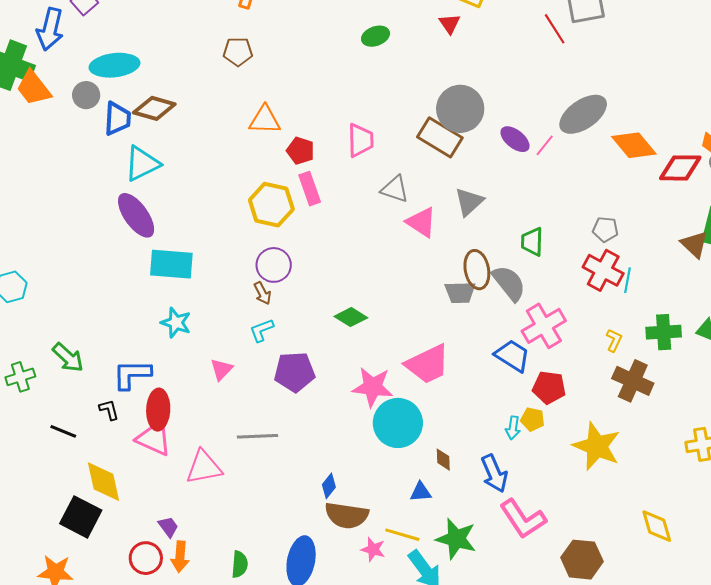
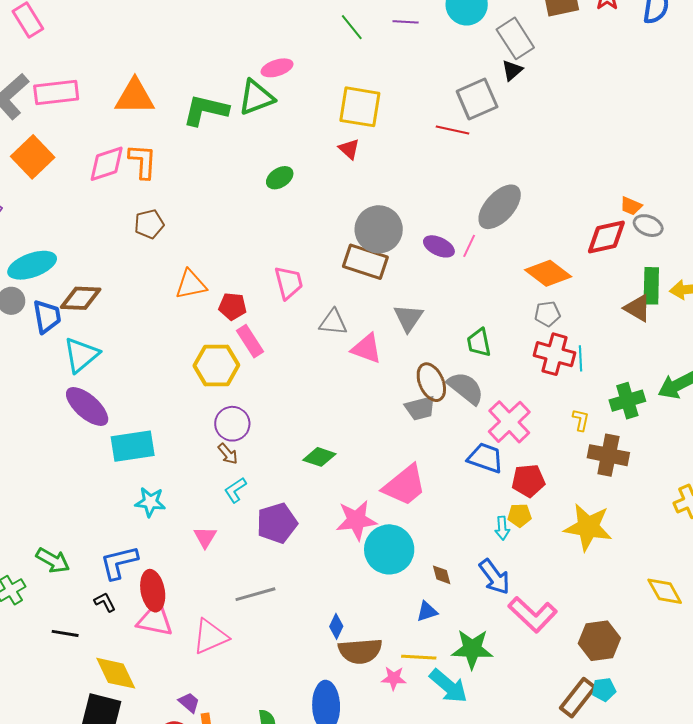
red line: (555, 29) -> (452, 130), turned -32
orange diamond: (634, 145) -> (548, 273), moved

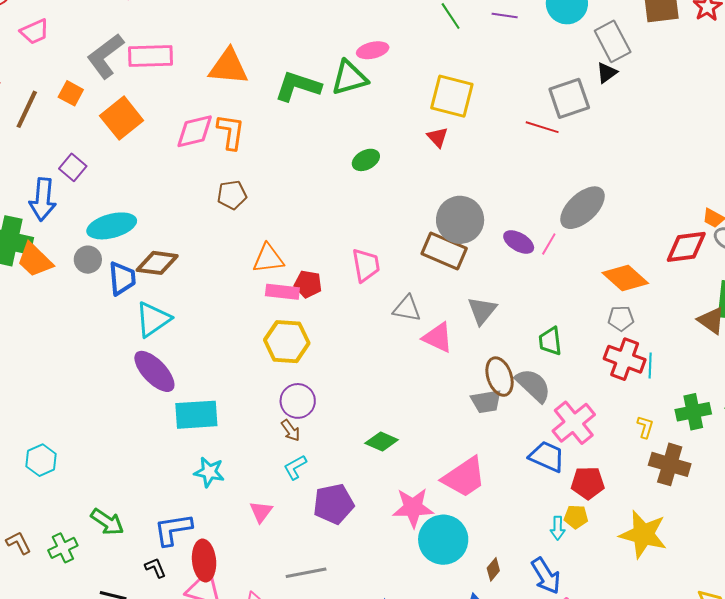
pink rectangle: (250, 341) -> (282, 292), moved, turned -56
brown diamond: (442, 575) -> (493, 569), turned 50

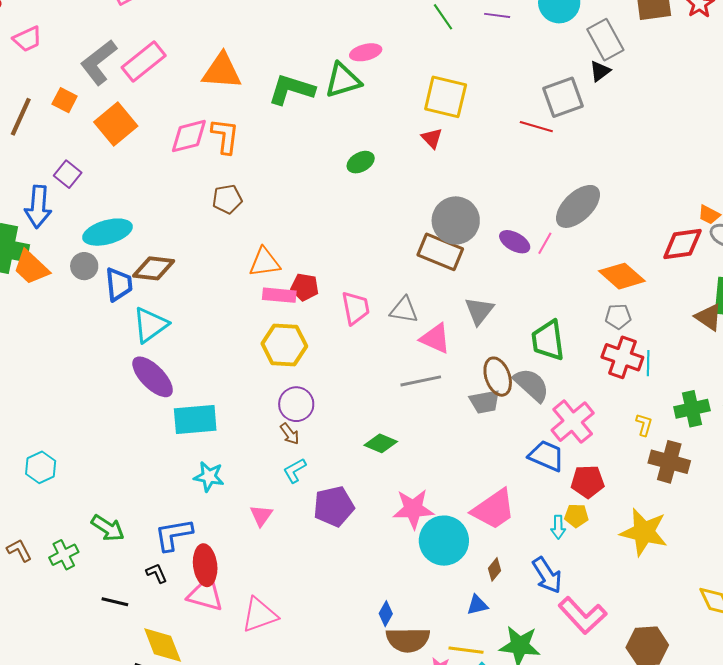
pink rectangle: (151, 56) -> (144, 62), turned -36
pink trapezoid: (366, 265) -> (356, 308), moved
green trapezoid: (550, 341) -> (548, 340), size x1.4
pink trapezoid: (464, 477) -> (494, 509), moved
gray line: (306, 573) -> (421, 381), moved

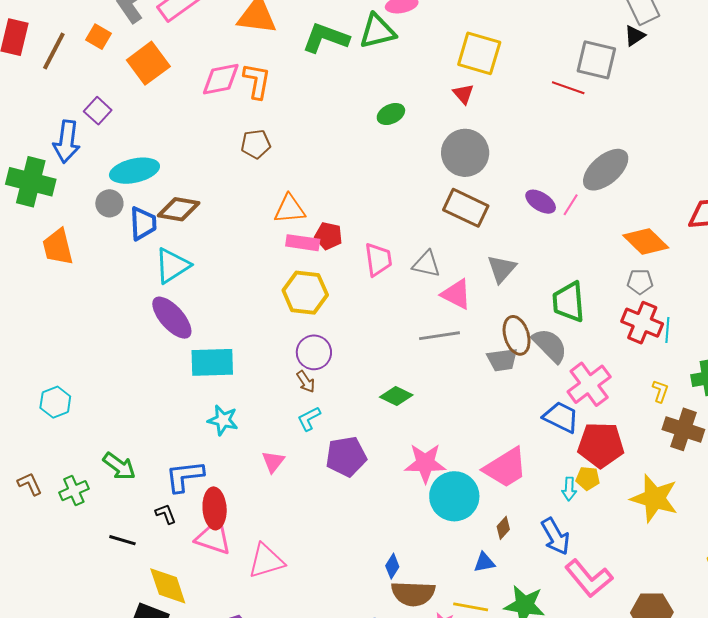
gray square: (563, 97) -> (596, 60), turned 30
gray circle: (456, 220) -> (465, 153), moved
orange trapezoid: (31, 267) -> (58, 247), moved, turned 30
red pentagon: (588, 482) -> (601, 445), size x1.4

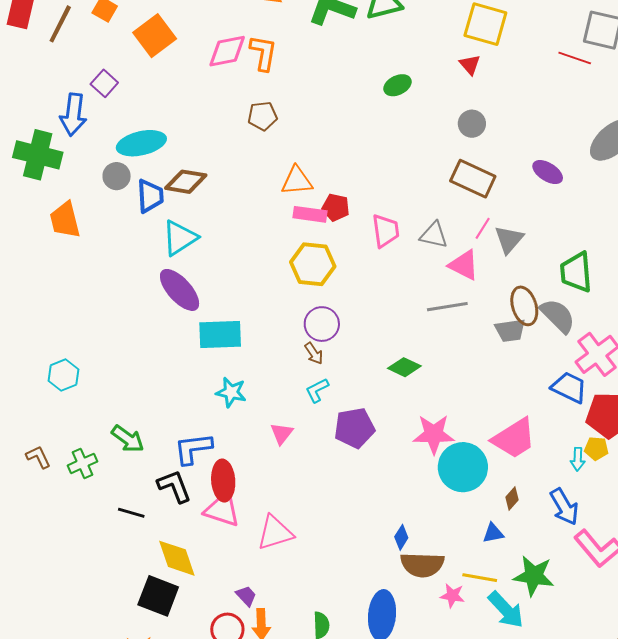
gray circle: (465, 153) -> (472, 124), size x0.6
pink line: (571, 205) -> (483, 228), moved
black L-shape: (166, 514) -> (174, 486), size x1.6

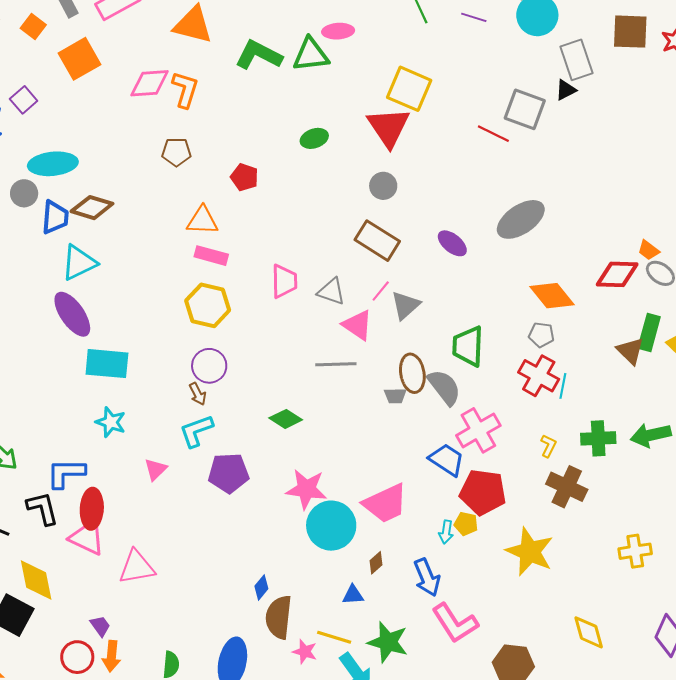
red triangle: (470, 65) -> (389, 127), size x2.0
red pentagon: (336, 207) -> (244, 177), moved
gray trapezoid: (510, 330) -> (395, 396), size x0.7
cyan L-shape: (317, 390) -> (196, 431), size x1.4
brown semicircle: (422, 565) -> (279, 617), turned 87

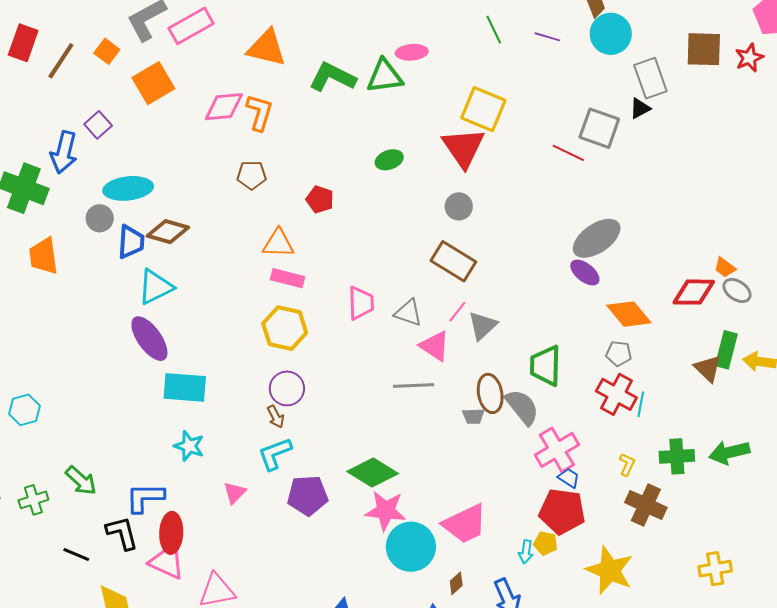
purple ellipse: (452, 243) -> (585, 273), moved
green diamond: (286, 419) -> (373, 472), moved, size x1.5
blue trapezoid: (447, 460) -> (569, 478), moved, size x0.6

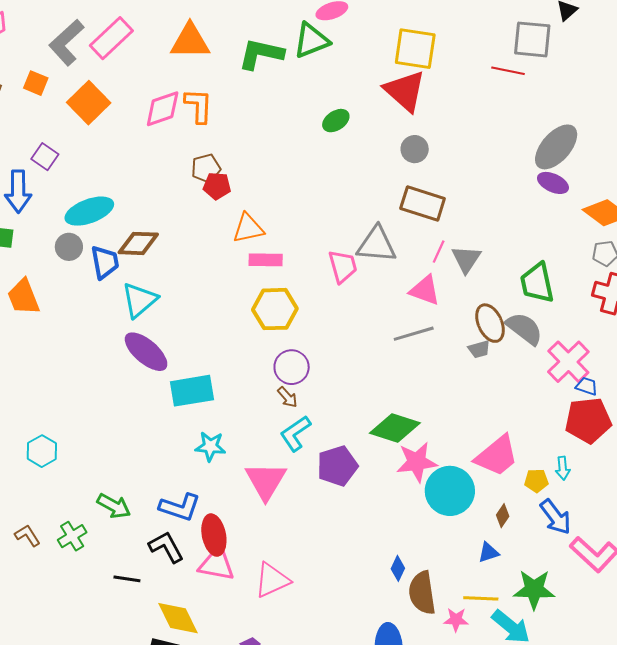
red pentagon: (320, 199) -> (217, 186), moved
gray triangle: (408, 313) -> (377, 245), moved, size x1.4
pink triangle: (235, 493) -> (266, 481), size x1.8
blue L-shape: (145, 498) -> (180, 507), turned -147
yellow pentagon: (546, 543) -> (536, 481), moved

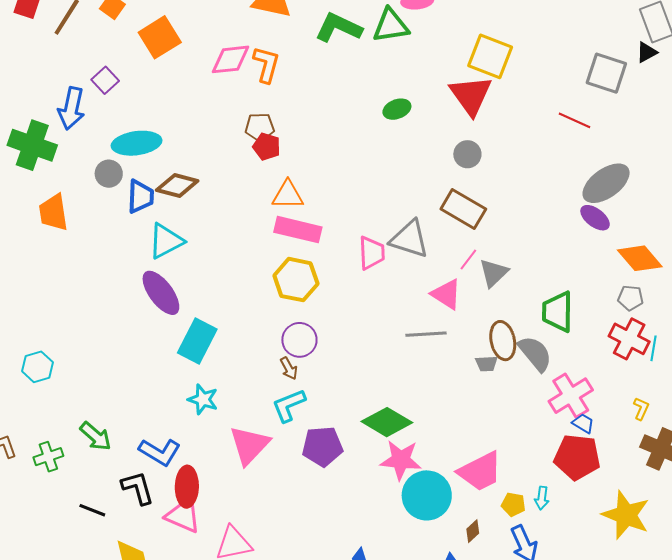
red line: (508, 71) -> (575, 120), moved
pink rectangle: (266, 260) -> (298, 230), size x1.4
cyan rectangle: (192, 391) -> (197, 341), turned -66

